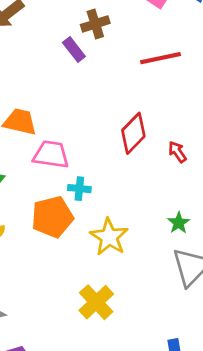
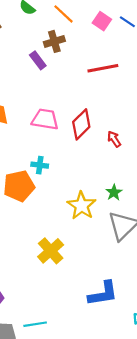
pink trapezoid: (51, 154) -> (45, 119), moved
yellow star: (109, 237) -> (82, 206), moved

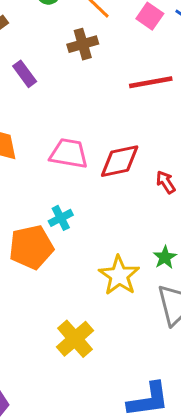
purple rectangle: (38, 60) -> (25, 74), moved
red diamond: (81, 124) -> (120, 161), turned 32
cyan cross: (40, 165) -> (61, 218), turned -35

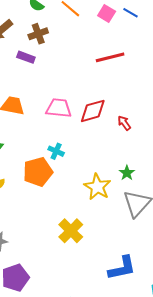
brown cross: (83, 44) -> (38, 34), moved
purple rectangle: (25, 74) -> (26, 57), turned -30
cyan cross: (61, 218) -> (56, 151), turned -35

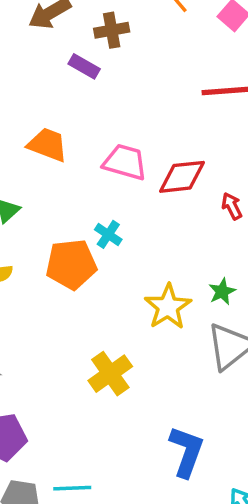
blue L-shape: (122, 268) -> (186, 452), turned -68

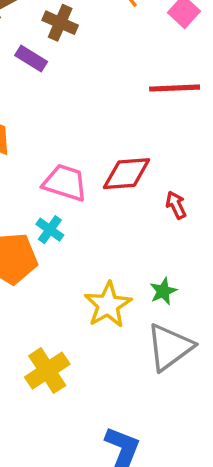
brown cross: (112, 30) -> (60, 23), turned 32
pink trapezoid: (125, 162) -> (65, 183), moved

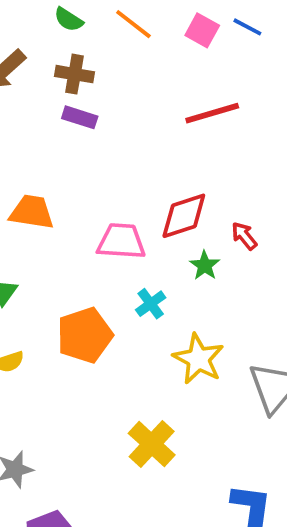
purple rectangle: (31, 58) -> (80, 117), moved
cyan cross: (50, 230) -> (151, 304), moved, turned 32
green star: (163, 291) -> (205, 265), moved

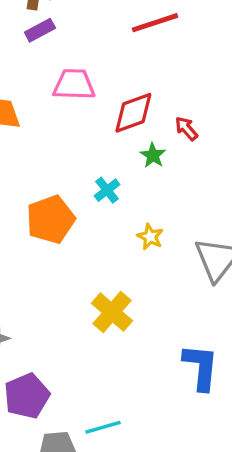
purple rectangle: (80, 117) -> (40, 30), turned -44
pink trapezoid: (121, 241) -> (74, 84), moved
yellow star: (198, 359) -> (150, 237), size x0.6

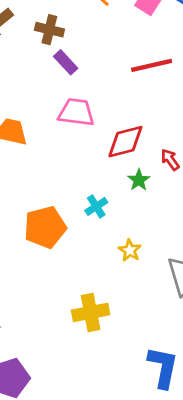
purple rectangle: (40, 30) -> (66, 62), moved, turned 70
yellow cross: (112, 312) -> (91, 312), turned 33

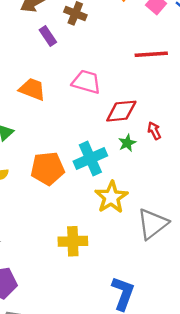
purple rectangle: (66, 62) -> (48, 36), moved
cyan cross: (96, 206) -> (90, 158), size x1.8
yellow star: (130, 250) -> (111, 197), size x1.8

